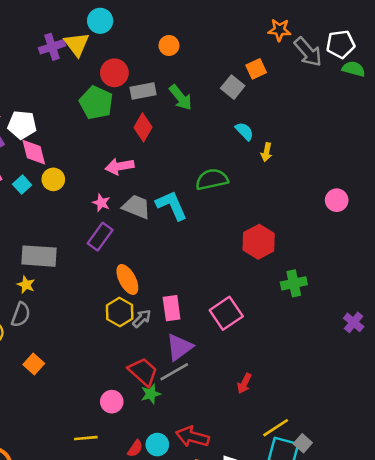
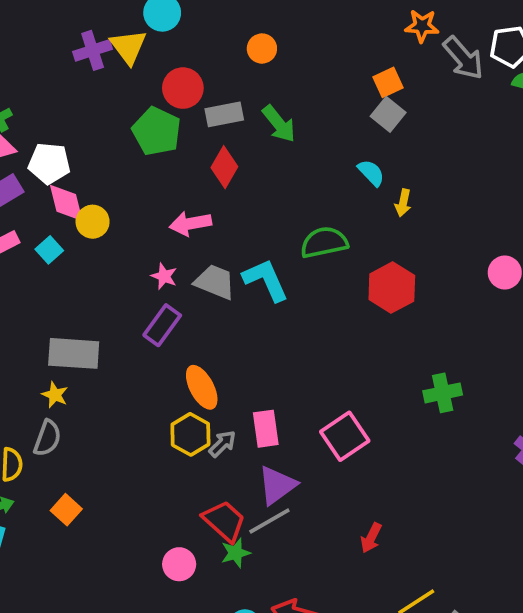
gray square: (233, 87) -> (388, 114), moved
yellow circle: (53, 179) -> (93, 222), moved
red hexagon: (259, 242) -> (392, 288), moved

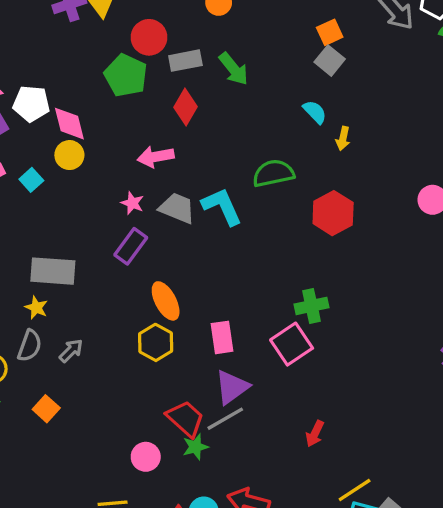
pink diamond: (66, 203) -> (69, 124), moved
green cross: (443, 393) -> (311, 306), moved
gray arrow: (222, 444) -> (71, 351), moved

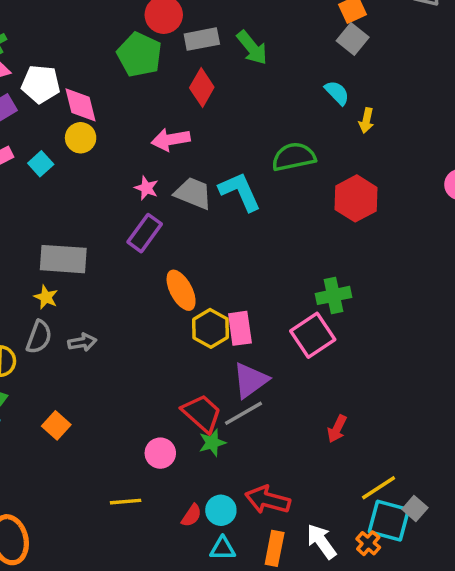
yellow hexagon: (156, 342) -> (211, 328), moved
gray arrow: (71, 351) -> (82, 342), turned 35
orange square: (46, 409) -> (56, 425), moved

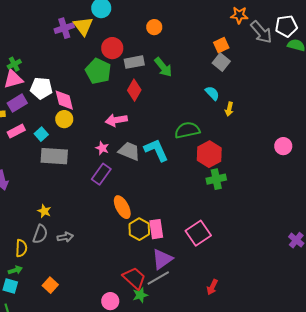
red hexagon: (356, 198) -> (209, 154), moved
gray rectangle: (63, 259) -> (54, 156), moved
green cross: (334, 295) -> (216, 179), moved

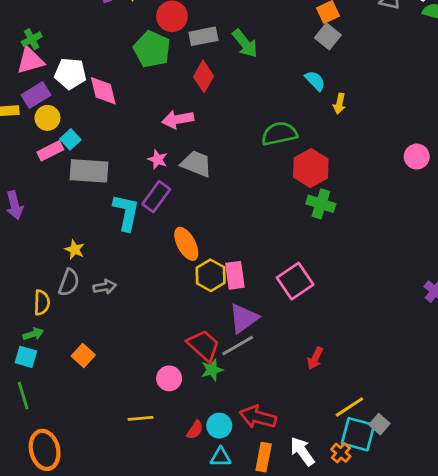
yellow circle: (64, 119) -> (47, 118), moved
pink rectangle: (16, 131) -> (50, 151), moved
cyan L-shape: (156, 150) -> (126, 212), moved, turned 36
green cross: (216, 179) -> (321, 204), turned 30

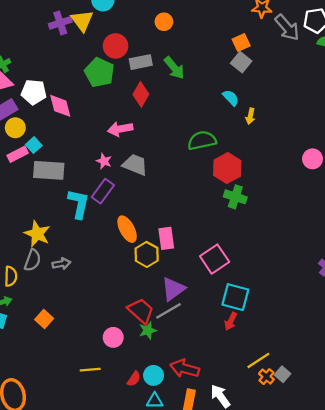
yellow star: (75, 250) -> (37, 234), size x1.6
pink rectangle: (235, 275) -> (166, 238), moved
cyan square: (358, 434) -> (235, 297), moved
orange cross: (341, 453) -> (266, 377), moved

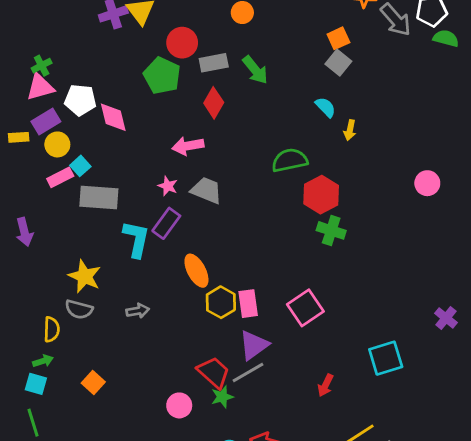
pink rectangle: (166, 238) -> (248, 304), moved
gray semicircle: (33, 260) -> (79, 309), turned 85
gray arrow: (61, 264) -> (138, 311), moved
cyan square: (235, 297) -> (386, 358), moved, turned -32

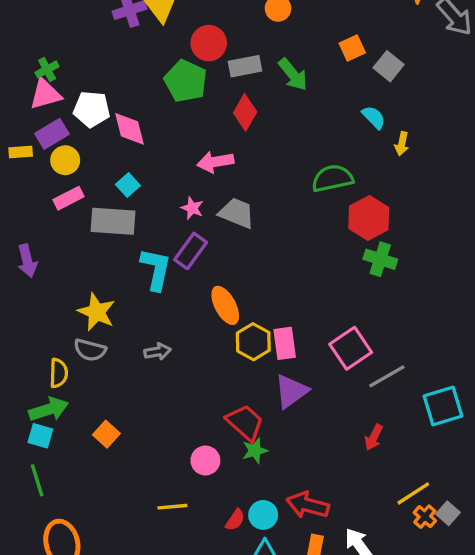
orange square: (338, 38) -> (352, 48), moved
cyan square: (80, 166) -> (128, 185), moved
green arrow: (43, 361) -> (49, 409), size x1.6
gray line: (248, 372) -> (387, 376), moved

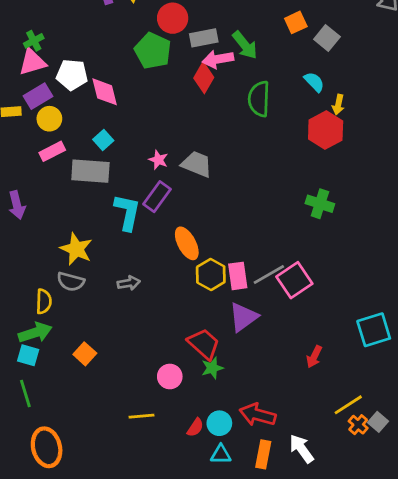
pink arrow: (215, 162) -> (218, 59), moved
green semicircle: (332, 178) -> (259, 99), moved, turned -76
red hexagon: (369, 218) -> (326, 130), moved
gray line: (387, 376) -> (269, 275), moved

